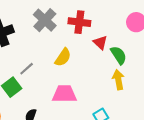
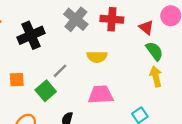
red triangle: (100, 42) -> (146, 27), moved
yellow semicircle: (63, 57) -> (97, 57), turned 60

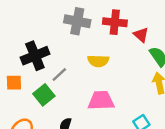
gray cross: (76, 19) -> (77, 21), turned -30
red triangle: (146, 27) -> (141, 35), moved
black cross: (31, 35) -> (35, 56), moved

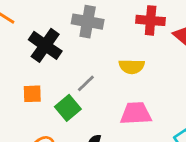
gray cross: (77, 21) -> (88, 22), moved
black cross: (35, 56) -> (45, 45), moved, turned -32

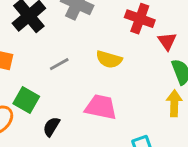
green square: (68, 108) -> (26, 100), moved, turned -35

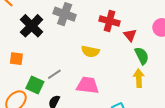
gray line: (59, 64) -> (54, 74), moved

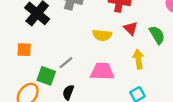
red triangle: (130, 35) -> (131, 28), moved
yellow arrow: (139, 78) -> (138, 59), moved

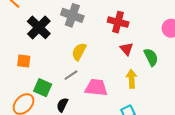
yellow semicircle: (102, 35) -> (79, 52), moved, turned 108
gray line: (66, 63) -> (71, 75), moved

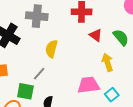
gray line: (71, 75) -> (39, 74), moved
pink trapezoid: (96, 88) -> (88, 85), moved

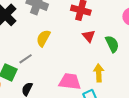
yellow arrow: (107, 62) -> (99, 73), moved

